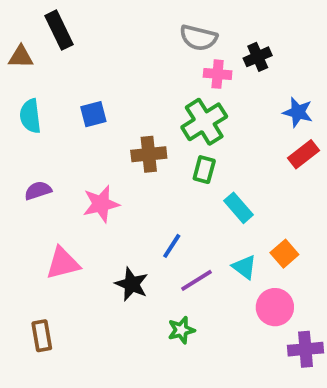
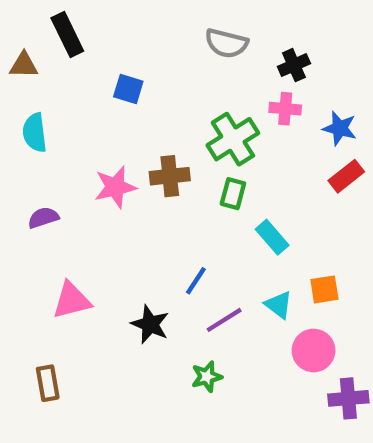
pink cross: (218, 74) -> (285, 109), moved
blue square: (93, 114) -> (128, 89), moved, turned 32
pink star: (101, 204) -> (115, 187), moved
orange square: (284, 254) -> (324, 289), turned 32

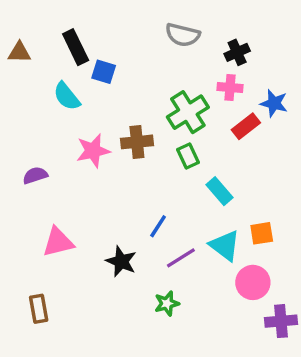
black rectangle: (67, 35) -> (76, 47), moved
cyan semicircle: (35, 133) -> (67, 96), moved, turned -32
red rectangle: (346, 176) -> (246, 126), moved
green rectangle: (233, 194) -> (188, 156), turned -40
cyan triangle: (279, 305) -> (225, 246), size x1.4

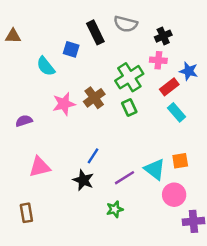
black rectangle: (76, 47) -> (95, 32), moved
brown cross: (137, 142) -> (94, 98), turned -30
cyan rectangle: (220, 191) -> (177, 112), moved
blue line: (158, 226) -> (93, 156), moved

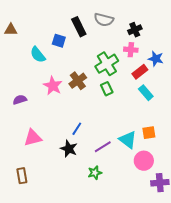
pink star: (64, 104) -> (53, 86), turned -30

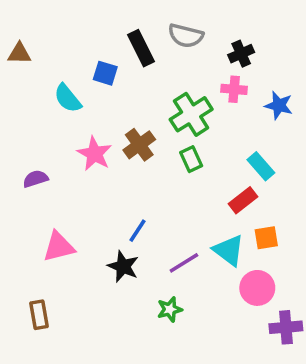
red rectangle: (140, 72) -> (243, 200), moved

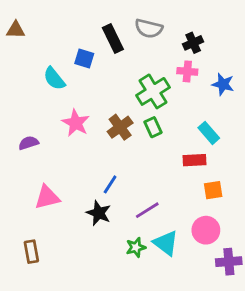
brown triangle: (19, 54) -> (16, 30), moved
brown cross: (139, 145) -> (120, 127), moved
red rectangle: (243, 200) -> (194, 160), turned 35
cyan triangle: (229, 250) -> (166, 243), moved

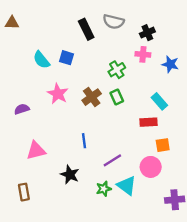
blue square: (84, 59) -> (67, 58), moved
green cross: (153, 91) -> (117, 70), size x0.7
blue line: (110, 184) -> (84, 141), turned -40
black star: (99, 213) -> (70, 175), moved
pink circle: (206, 230) -> (151, 167), moved

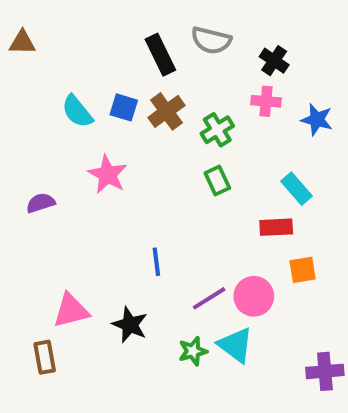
black cross: (147, 33) -> (274, 61), turned -32
brown cross: (92, 97) -> (166, 111), moved
pink triangle: (36, 151) -> (71, 310), moved
pink circle: (151, 167) -> (254, 296), moved

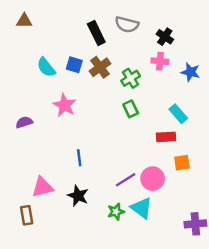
brown triangle: (22, 42) -> (24, 21), moved
blue line: (156, 262) -> (79, 158), moved

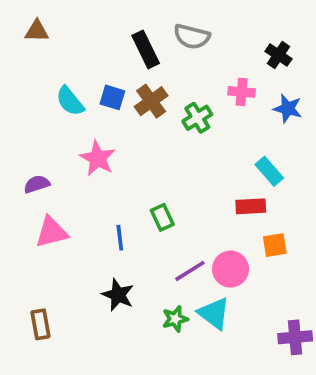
black cross: (165, 37) -> (278, 55), moved
green rectangle: (131, 109) -> (162, 217), moved
pink triangle: (42, 187) -> (52, 232), moved

